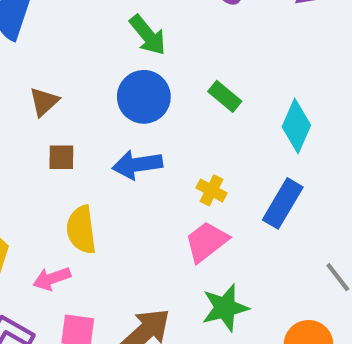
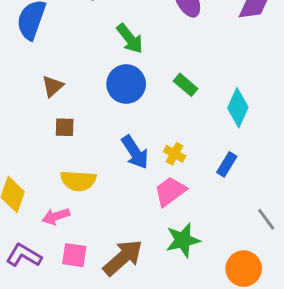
blue arrow: (137, 165) -> (135, 152), moved, turned -116
blue rectangle: (283, 203) -> (227, 164), size x0.7
yellow semicircle: (81, 230) -> (78, 181), turned -80

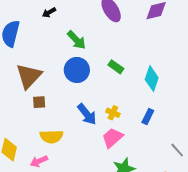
brown triangle: (53, 86) -> (29, 76), size x1.8

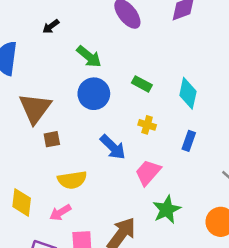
yellow cross: (113, 113) -> (147, 125), moved

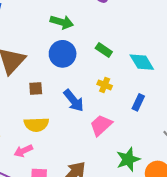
green arrow: (89, 57) -> (62, 22), turned -30
cyan diamond: (188, 93) -> (142, 62), turned -50
brown square: (52, 139) -> (36, 89), moved
green star: (167, 210) -> (128, 159), moved

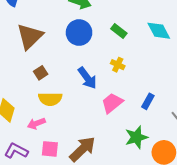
cyan diamond: (142, 62) -> (159, 31), moved
brown square: (36, 89) -> (41, 73), moved, turned -32
blue rectangle: (138, 102) -> (148, 101), moved

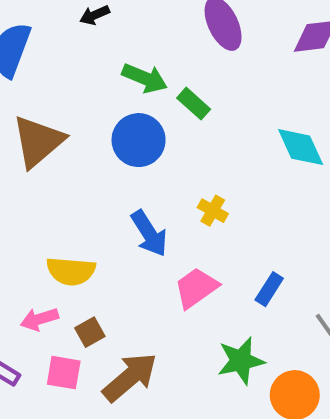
green rectangle: (119, 31) -> (194, 104), moved
brown square: (41, 73) -> (90, 332), moved

